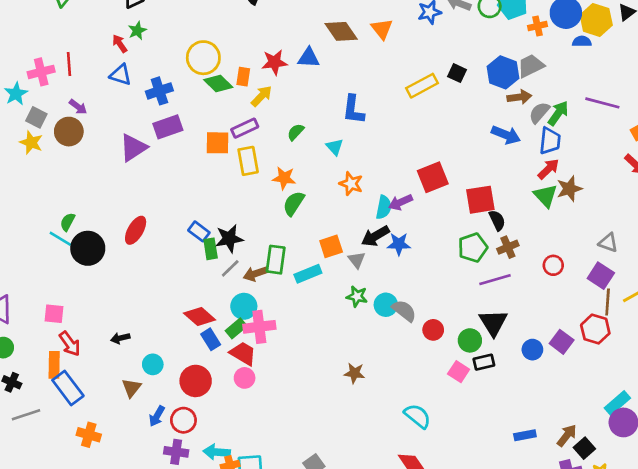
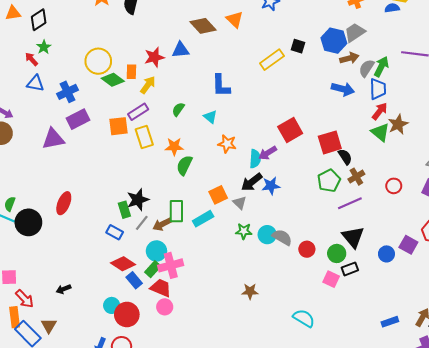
purple triangle: (133, 148) -> (53, 139), turned 30
blue rectangle: (199, 231) -> (115, 232), moved
cyan circle: (153, 364) -> (112, 305), moved
brown triangle: (131, 388) -> (49, 326), moved

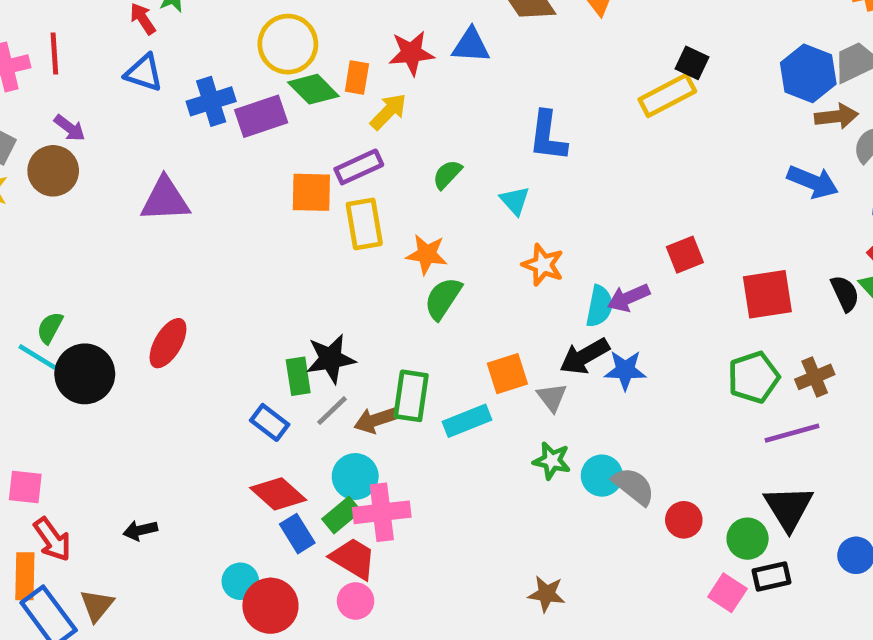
black square: (298, 46) -> (692, 63), moved
purple rectangle: (78, 119) -> (261, 116), moved
red square: (290, 130) -> (685, 255), size x0.7
black semicircle: (345, 157) -> (845, 293), moved

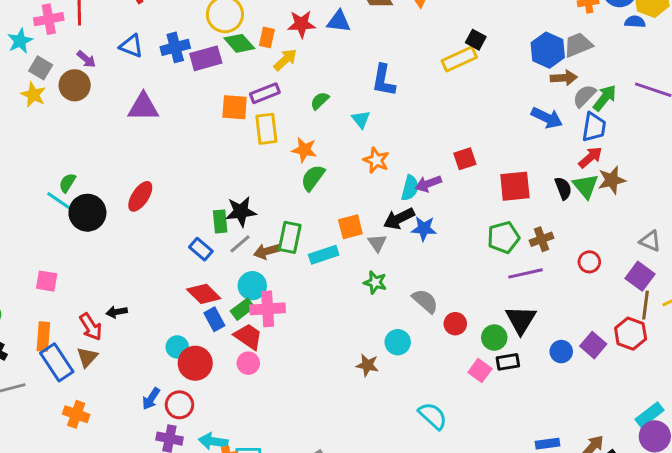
blue triangle: (144, 73) -> (131, 46), moved
cyan circle: (602, 476) -> (398, 342), moved
red arrow: (52, 539) -> (91, 327), moved

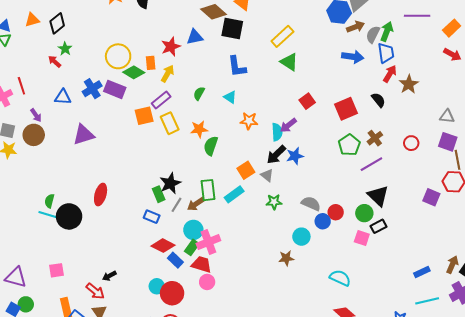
black square: (476, 40) -> (232, 28), moved, size x1.6
purple rectangle: (206, 58) -> (115, 89), turned 55
purple arrow: (86, 59) -> (36, 115), turned 32
green triangle: (586, 186) -> (289, 62), moved
blue circle: (561, 352) -> (323, 221), moved

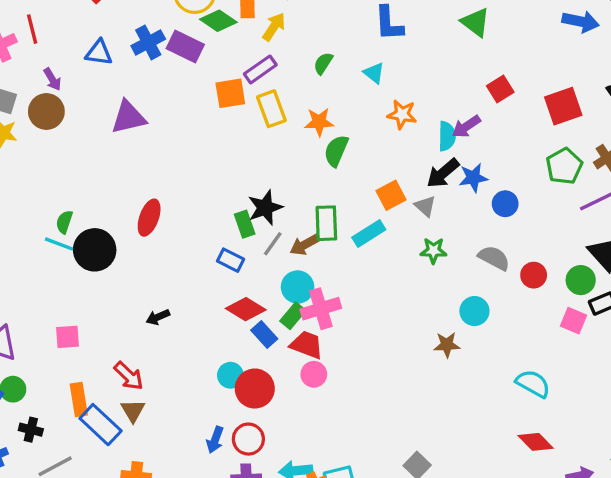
blue circle: (323, 221) -> (505, 204), moved
black arrow: (109, 276) -> (158, 317), moved

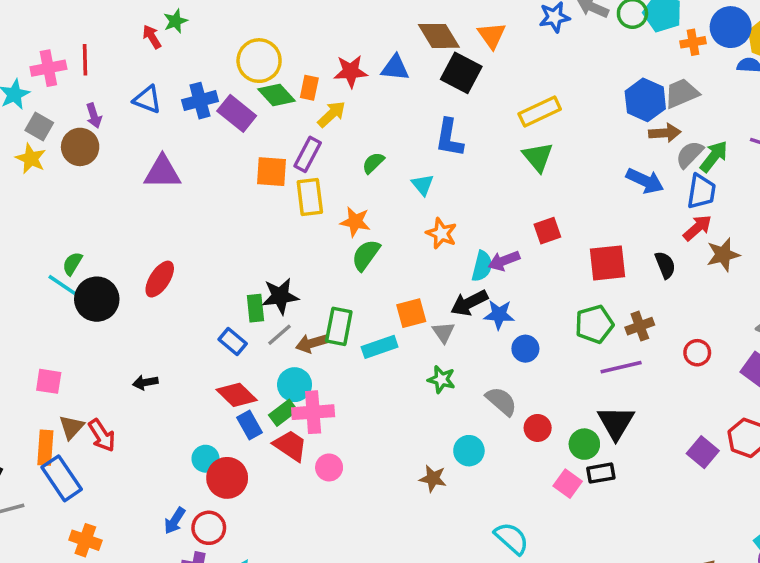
purple rectangle: (260, 69) -> (308, 154), turned -40
pink circle: (314, 374) -> (329, 467), moved
brown triangle: (133, 411) -> (71, 427), moved

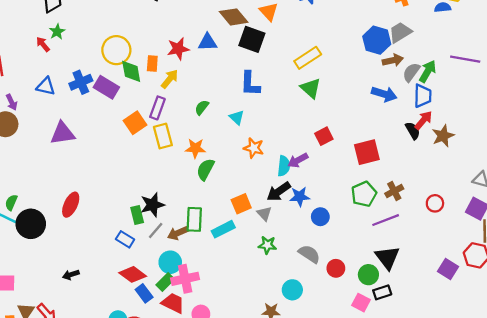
green diamond: (277, 95) -> (131, 71), turned 40
orange square: (272, 172) -> (135, 123), turned -30
black semicircle: (665, 265) -> (413, 131), moved

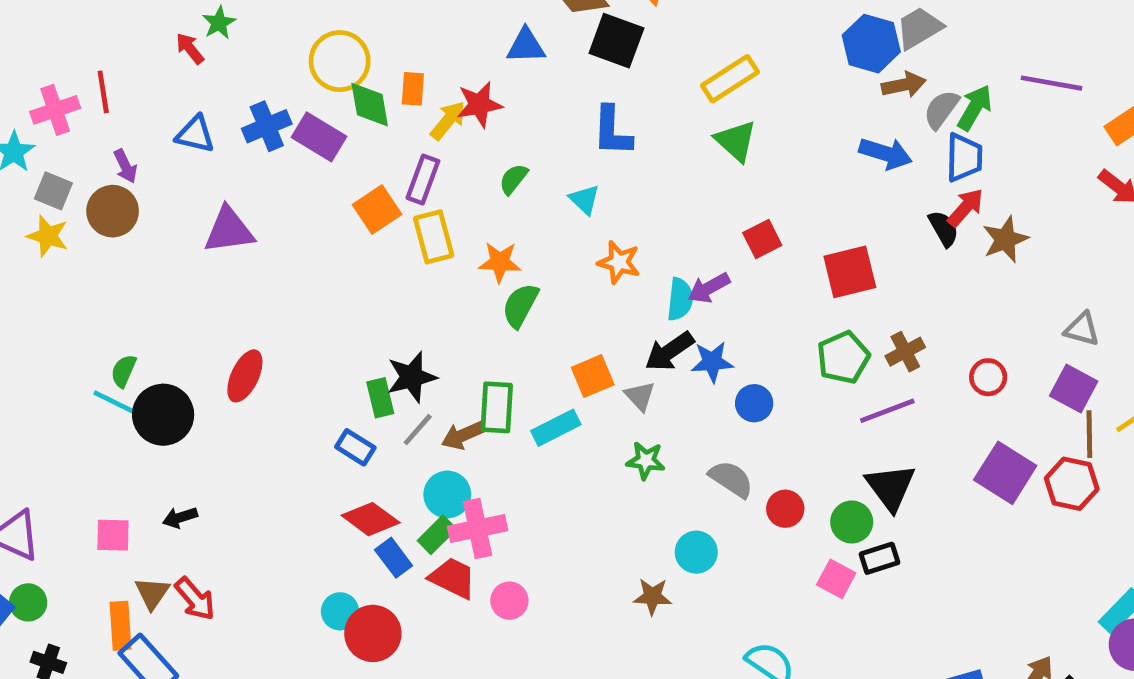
red star: (178, 49) -> (479, 104), moved
purple square: (448, 269) -> (1005, 473), moved, size x1.4
black arrow: (71, 275) -> (180, 517), moved

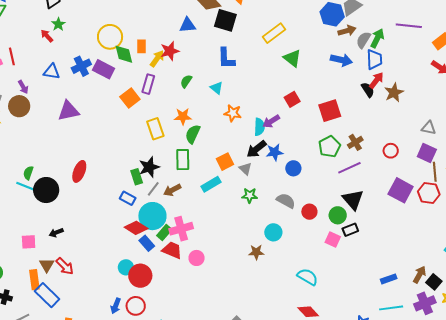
green triangle: (736, 141) -> (292, 58), moved
yellow rectangle: (434, 237) -> (155, 129), moved
green rectangle: (497, 407) -> (183, 160), moved
cyan circle: (447, 494) -> (152, 216), moved, size x1.4

